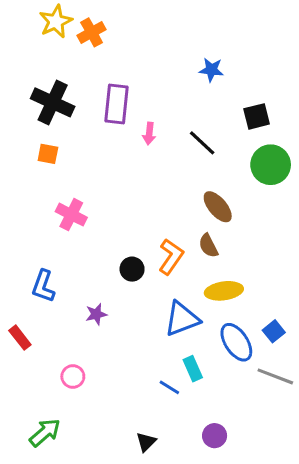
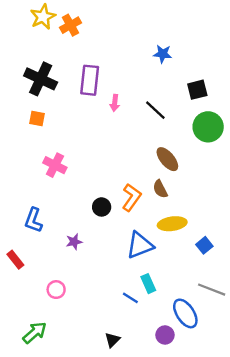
blue square: (274, 331) -> (204, 245), moved
blue ellipse: (236, 342) -> (185, 313), moved

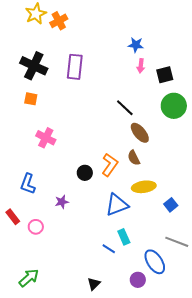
pink arrow: (115, 103) -> (141, 66), moved
black line: (155, 110) -> (125, 108), moved
pink circle: (56, 290) -> (36, 227), moved

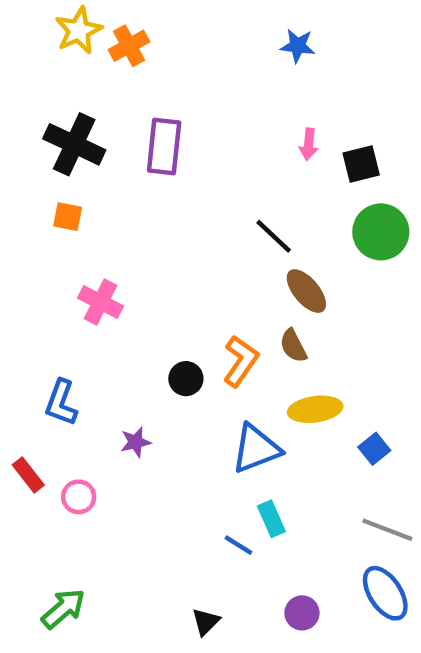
blue star: (136, 45) -> (298, 46), moved
blue ellipse: (155, 262) -> (385, 593), moved

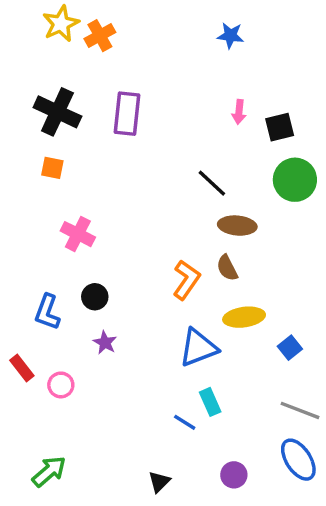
brown ellipse: (306, 291) -> (237, 226), turned -45
black circle: (186, 379) -> (95, 297), moved
purple star: (136, 442) -> (105, 343), turned -30

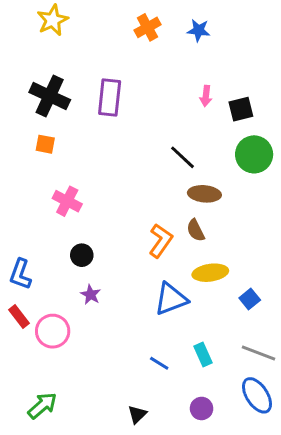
orange cross: (100, 36) -> (147, 27), moved
blue L-shape: (47, 312) -> (20, 274), moved
pink circle: (61, 385) -> (53, 331), size x1.5
cyan rectangle: (210, 402) -> (203, 354), moved

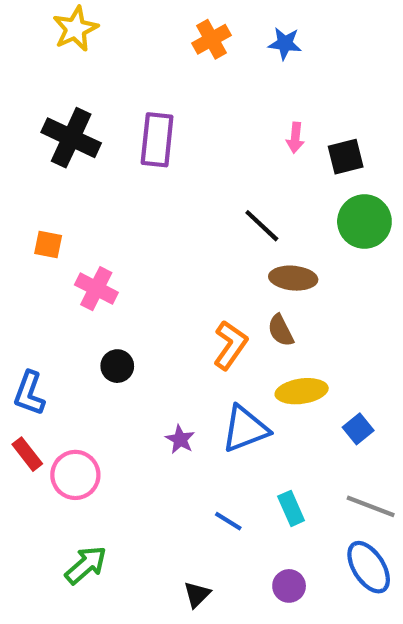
orange square: (45, 144) -> (48, 245), moved
purple star: (91, 295) -> (180, 439), moved
green arrow: (42, 406) -> (86, 565), moved

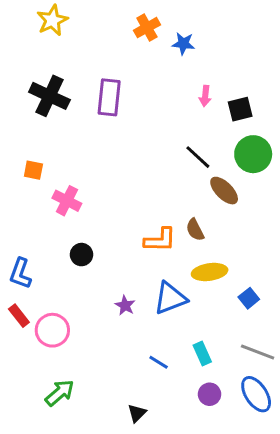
blue star: (285, 43) -> (183, 44), moved
black line: (262, 226) -> (198, 157), moved
brown ellipse: (293, 278) -> (224, 191), moved, turned 40
orange L-shape: (230, 345) -> (160, 240), turned 56
purple circle: (289, 586) -> (210, 394), moved

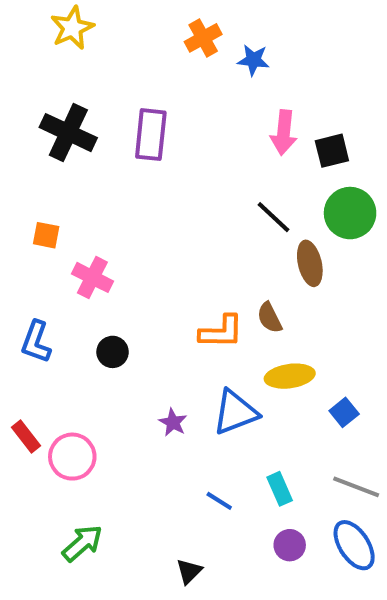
pink arrow: (205, 96) -> (284, 133), size x1.5
brown ellipse: (224, 191) -> (310, 263), turned 32
blue L-shape: (20, 273) -> (36, 342), moved

